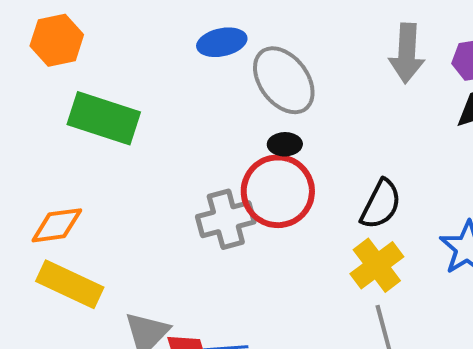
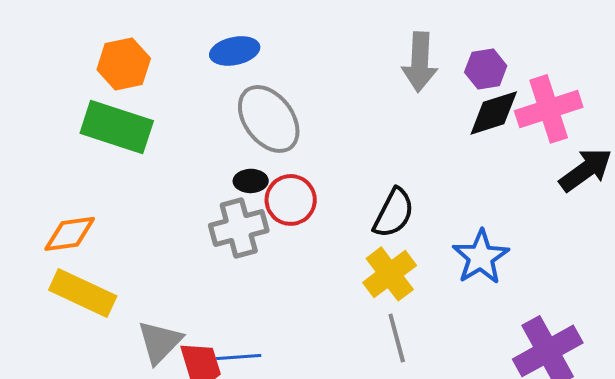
orange hexagon: (57, 40) -> (124, 64), moved
gray ellipse: (284, 80) -> (269, 119), moved
black ellipse: (285, 144) -> (251, 181), moved
red circle: (278, 191) -> (291, 200), size x0.7

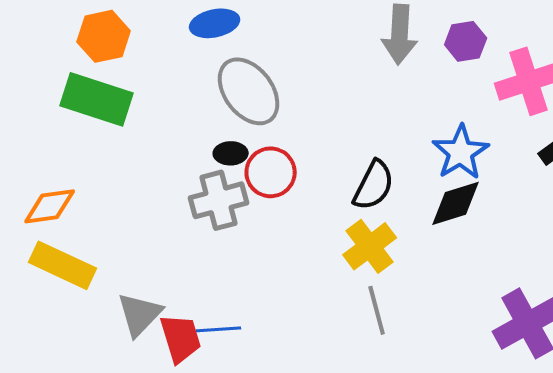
black diamond: (494, 113) -> (456, 203), moved
blue star: (481, 257) -> (461, 152), moved

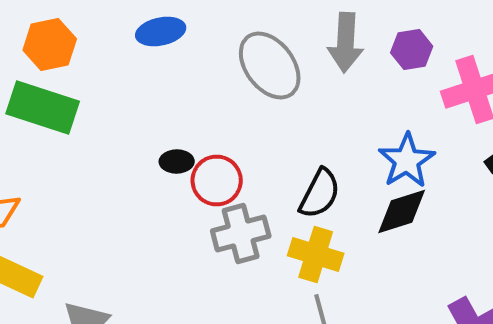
gray ellipse: (249, 91) -> (270, 66), moved
gray cross: (219, 200) -> (241, 234), moved
yellow cross: (370, 246) -> (316, 254), turned -36

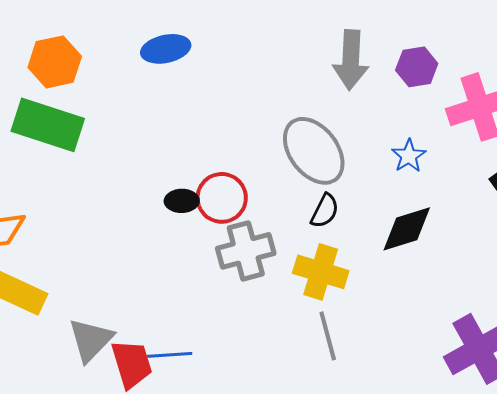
gray ellipse: (270, 66) -> (314, 151), moved
blue star: (407, 160) -> (409, 156), moved, size x0.6
black ellipse: (177, 162) -> (182, 201), moved
black semicircle: (320, 194) -> (325, 211), size x0.7

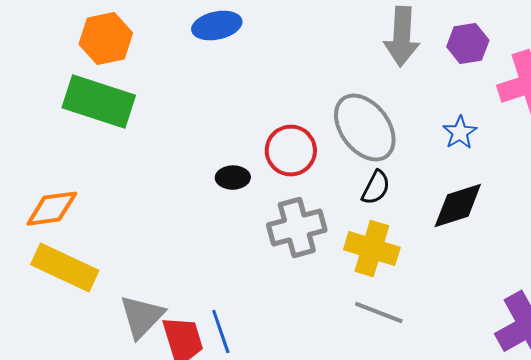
red circle: (222, 198) -> (291, 151), moved
gray line: (328, 336) -> (379, 313), turned -54
blue line: (170, 355) -> (221, 332), turned 75

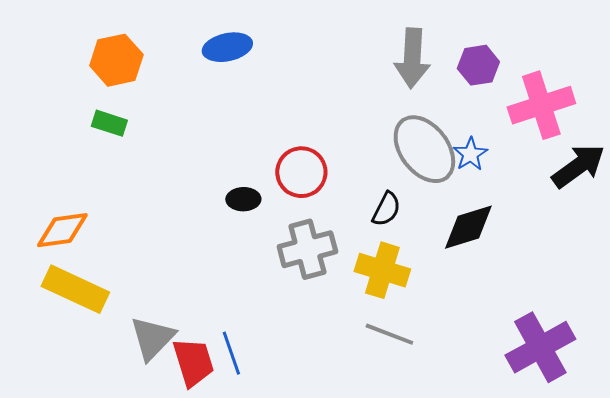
green rectangle: (99, 102) -> (109, 123), size x0.5
gray ellipse: (365, 128) -> (424, 149), moved

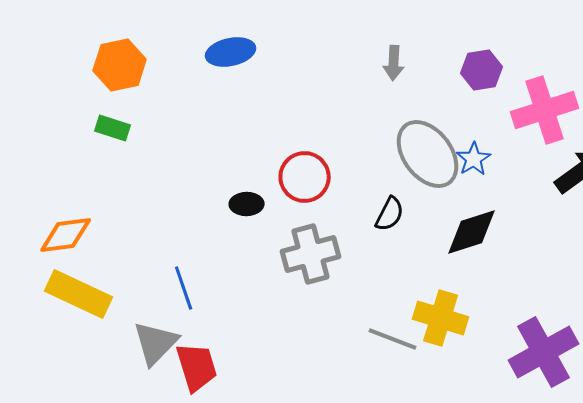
gray arrow: (412, 58) -> (394, 63), moved, size x0.6
yellow cross: (382, 270) -> (441, 318), moved
blue line: (231, 353) -> (184, 288), moved

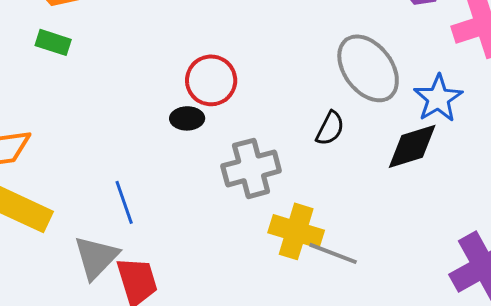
blue star: (474, 159) -> (438, 98), moved, size x1.4
red circle: (305, 177) -> (211, 80), moved
yellow cross: (441, 318) -> (296, 231), moved

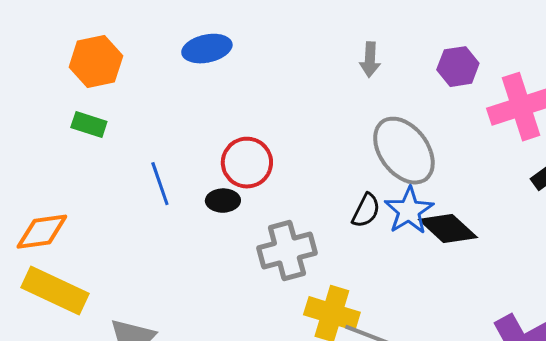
blue star: (438, 98) -> (409, 211), moved
black diamond: (412, 146) -> (448, 229), turned 60
blue line: (124, 202) -> (160, 184), moved

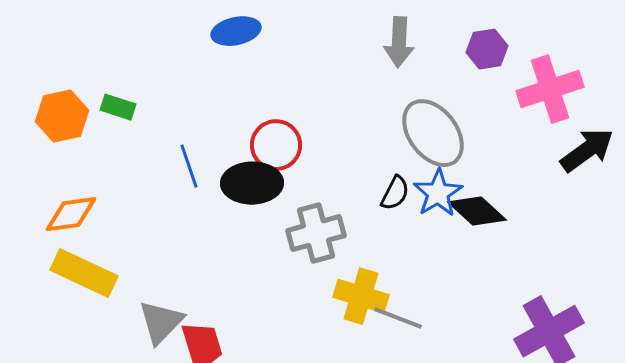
gray arrow: (370, 60) -> (399, 42), size x1.4
orange hexagon: (96, 62) -> (62, 116), moved
black ellipse: (223, 201) -> (252, 183), size x1.8

